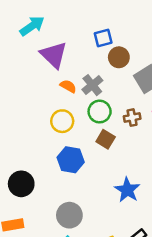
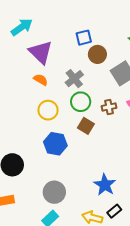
orange semicircle: (68, 86) -> (41, 80), moved
blue star: (127, 190) -> (105, 185), moved

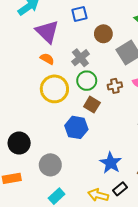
blue square: (84, 38) -> (79, 14), moved
yellow circle: (48, 110) -> (54, 89), size x1.4
blue hexagon: (55, 144) -> (76, 127), moved
gray circle: (54, 192) -> (50, 165), moved

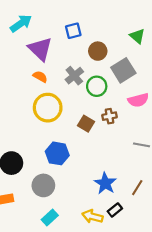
green circle: (87, 81) -> (97, 86), moved
brown cross: (115, 86) -> (109, 116), moved
blue hexagon: (76, 127) -> (57, 153), moved

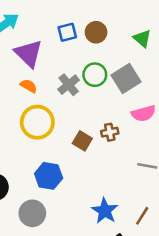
brown circle: (98, 51) -> (96, 32), moved
green circle: (97, 86) -> (95, 75), moved

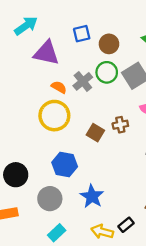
brown circle: (96, 32) -> (109, 44), moved
purple triangle: (29, 53) -> (46, 53), turned -32
orange semicircle: (29, 86) -> (59, 87), moved
blue star: (105, 211) -> (92, 196), moved

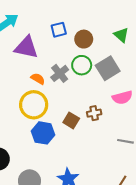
blue hexagon: (65, 164) -> (43, 133), moved

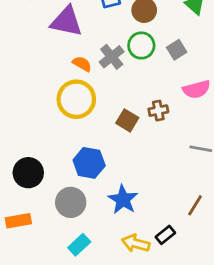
gray square: (108, 68) -> (177, 50), size x0.6
blue hexagon: (43, 133) -> (89, 163), moved

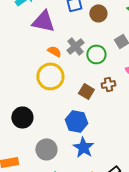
green circle: (141, 46) -> (96, 54), moved
blue hexagon: (89, 163) -> (76, 121), moved
black circle: (28, 173) -> (22, 117), moved

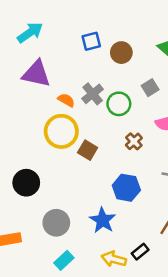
purple triangle: (43, 21) -> (36, 74), moved
brown cross: (108, 84) -> (134, 141), turned -32
brown square: (86, 91) -> (88, 150), moved
blue hexagon: (76, 121) -> (126, 188), moved

